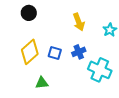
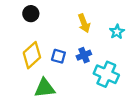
green triangle: (42, 83) -> (45, 88), size x1.5

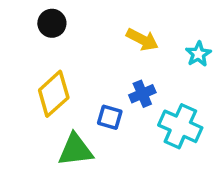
yellow arrow: (84, 23) -> (142, 40), turned -42
blue square: (58, 56) -> (110, 117), moved

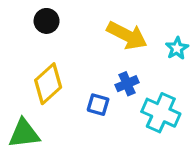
yellow arrow: (142, 40) -> (127, 35), size x1.4
green triangle: (75, 150) -> (24, 134), moved

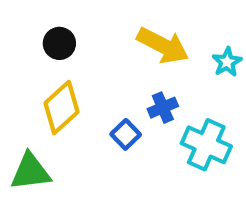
black circle: (47, 21) -> (59, 43), moved
blue square: (98, 105) -> (126, 134), turned 30

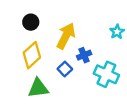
yellow arrow: (163, 45) -> (66, 36), moved, turned -90
green triangle: (30, 172) -> (38, 88), moved

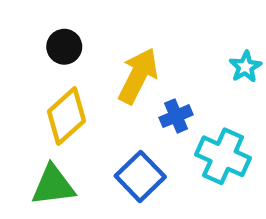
blue square: (65, 69) -> (140, 176), moved, size x1.5
green triangle: (38, 88) -> (53, 185), moved

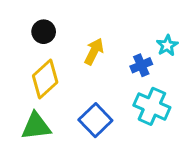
yellow arrow: (138, 76) -> (94, 52), size x0.7
blue cross: (176, 116) -> (141, 65), moved

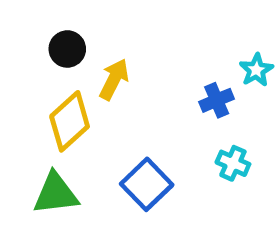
yellow arrow: (94, 52) -> (114, 79), moved
cyan cross: (152, 106) -> (233, 163), size x0.6

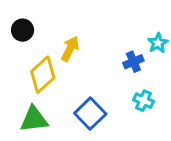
black circle: (67, 49) -> (23, 30), moved

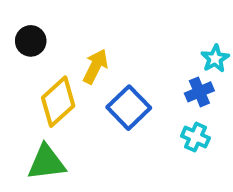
blue cross: (133, 62) -> (199, 92), moved
blue square: (90, 114) -> (129, 108), moved

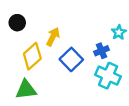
blue cross: (199, 92) -> (102, 51), moved
cyan cross: (195, 137) -> (108, 76), size x1.6

